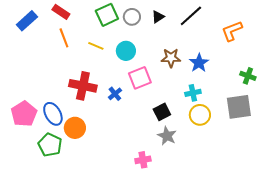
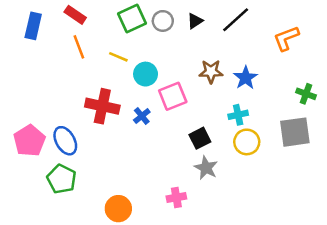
blue rectangle: (27, 21) -> (33, 26), turned -35
cyan circle: (126, 51) -> (146, 74), moved
orange circle: (75, 128) -> (118, 209), moved

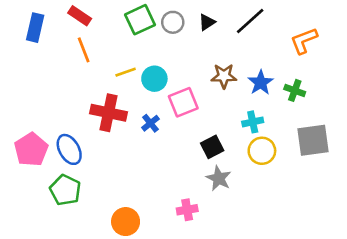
yellow line: (118, 57) -> (126, 72), moved, turned -42
green cross: (306, 94) -> (295, 90), moved

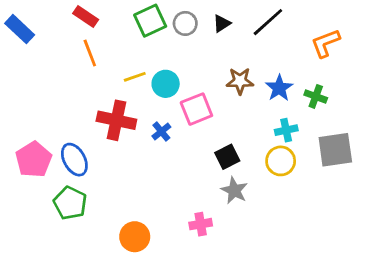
blue rectangle: (35, 28) -> (20, 29), moved, turned -60
cyan cross: (253, 122) -> (286, 130), moved

